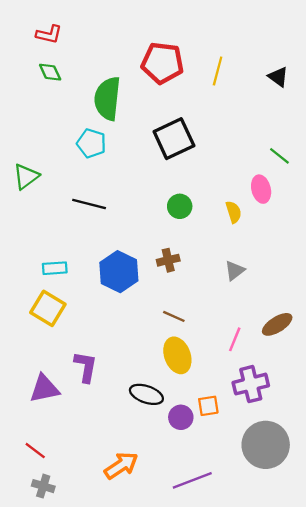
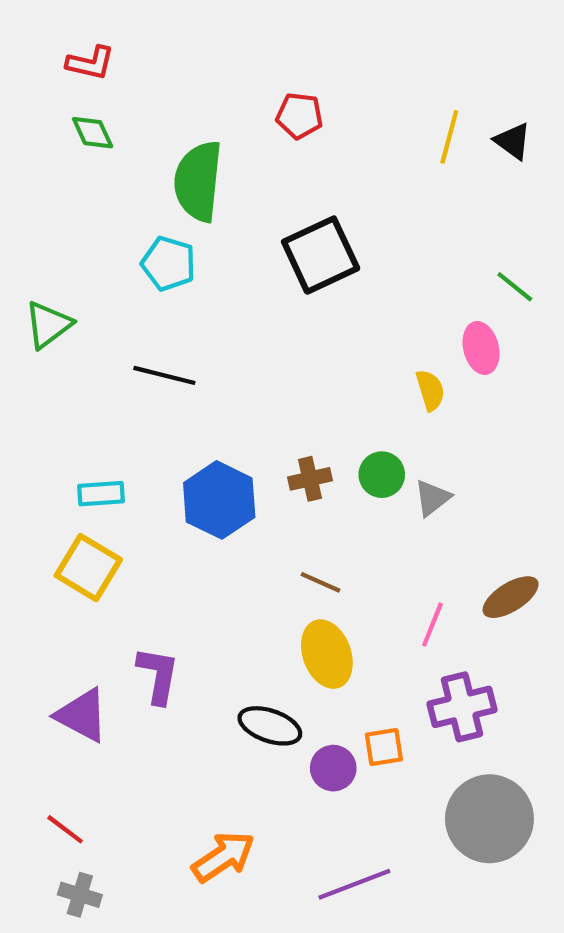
red pentagon: (162, 63) -> (299, 116), size x0.6
yellow line: (218, 71) -> (449, 137), moved
green circle: (180, 206) -> (382, 475), moved
purple triangle: (44, 389) -> (82, 715), turned 40

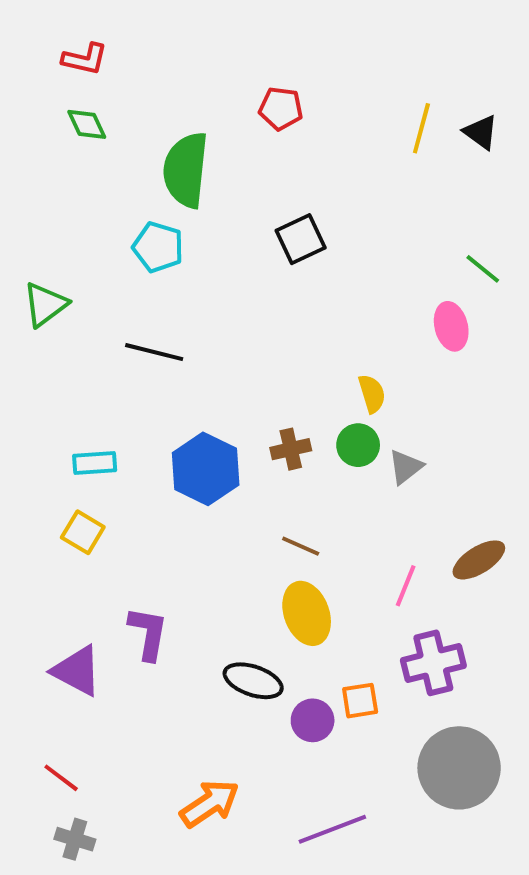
black square: (321, 255) -> (301, 239), size x0.7
yellow semicircle: (430, 390) -> (372, 394), moved
yellow square: (88, 568) -> (83, 532), size x0.7

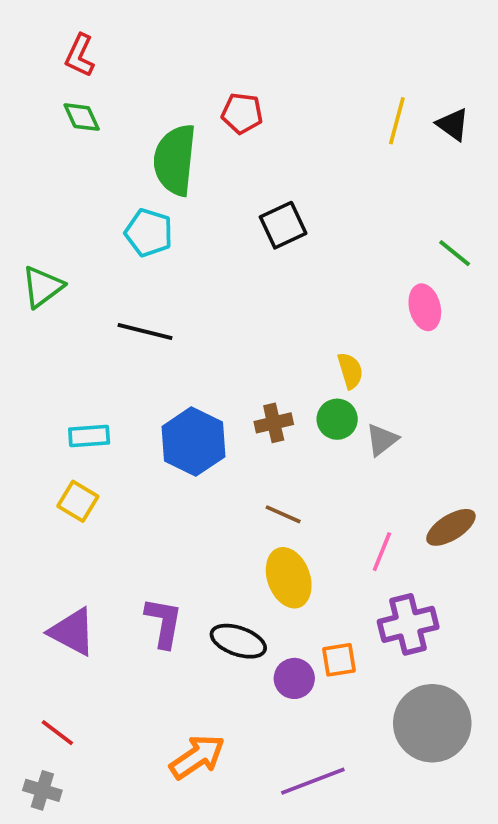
red L-shape: (85, 59) -> (80, 55), turned 102
red pentagon: (281, 108) -> (242, 113), moved
purple L-shape: (148, 633) -> (164, 622), moved
gray cross: (75, 839) -> (42, 790), moved

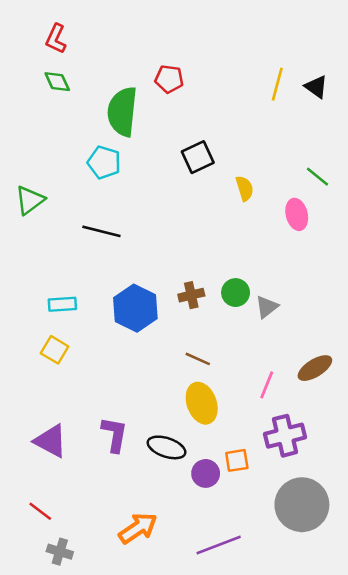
yellow semicircle: (350, 371) -> (245, 188), moved
gray cross: (42, 790) -> (60, 552), moved

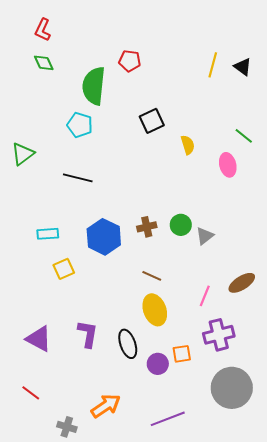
yellow square: (55, 350) -> (64, 269), moved, turned 35
black ellipse: (167, 447) -> (128, 344), turned 52
gray cross: (60, 552) -> (67, 427), moved

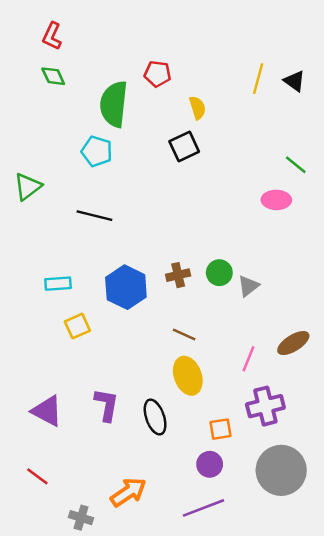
yellow semicircle: (188, 145) -> (197, 108), moved
pink ellipse: (228, 165) -> (276, 200), turned -75
purple circle: (158, 364) -> (210, 464), moved

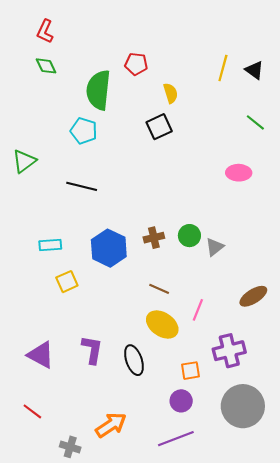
green line: (296, 165) -> (255, 122), moved
pink line: (248, 359) -> (198, 310), moved
yellow ellipse: (188, 376) -> (162, 325), turned -36

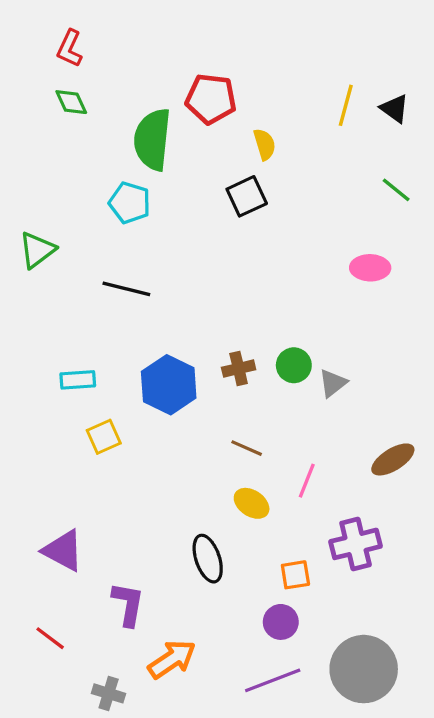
red pentagon: (136, 64) -> (211, 99), size x1.4
yellow ellipse: (162, 325) -> (252, 503), size x0.7
purple L-shape: (92, 350) -> (128, 604), moved
gray circle: (243, 406) -> (364, 669), moved

